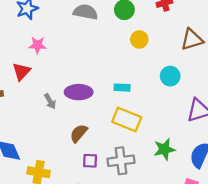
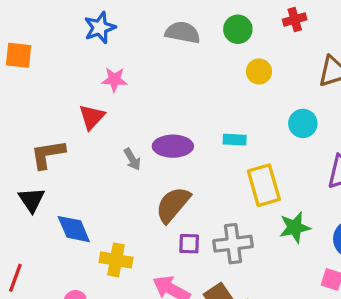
yellow rectangle: (127, 120) -> (264, 185), moved, turned 52
brown semicircle: (79, 133) -> (173, 205), size x1.4

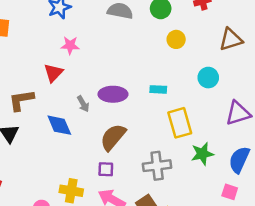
blue diamond: (74, 229) -> (59, 125), moved
purple square: (189, 244) -> (106, 169), moved
yellow cross: (116, 260) -> (71, 191), moved

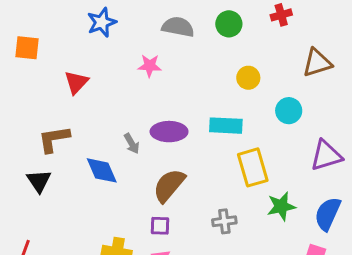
yellow circle: (176, 39) -> (248, 78), moved
pink star: (70, 45) -> (150, 66), moved
red triangle: (53, 73) -> (76, 82), moved
cyan rectangle: (158, 89) -> (226, 126), size x1.5
gray cross: (157, 166) -> (224, 221), size x0.7

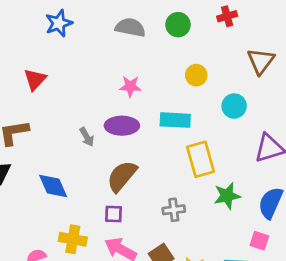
brown triangle: (317, 63) -> (261, 61), turned -36
pink star: (150, 66) -> (130, 86), moved
blue diamond: (102, 170) -> (53, 186), moved

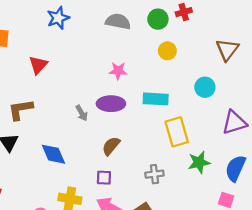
red cross: (227, 16) -> (184, 12), moved
yellow circle: (196, 75) -> (167, 51), moved
brown semicircle: (122, 176) -> (111, 146), size x0.7

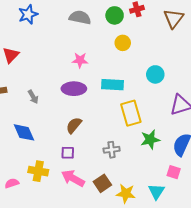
brown triangle: (227, 50) -> (174, 18), moved
gray arrow: (82, 113) -> (33, 97), moved

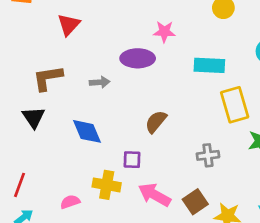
purple ellipse: (74, 89) -> (138, 58), moved
gray arrow: (33, 97) -> (100, 82), turned -64
purple square: (68, 153) -> (132, 160), moved

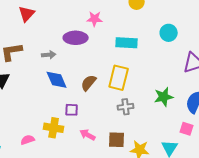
yellow rectangle: (235, 105) -> (119, 78), moved, turned 30
blue diamond: (87, 131) -> (57, 80), moved
pink arrow: (154, 195) -> (88, 135), size x0.7
brown square: (195, 202) -> (117, 140), turned 36

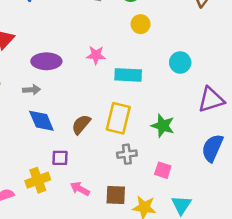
pink star: (95, 19) -> (96, 55), moved
purple ellipse: (76, 38) -> (46, 61), moved
green star: (164, 97) -> (163, 126), moved, turned 30
yellow cross: (54, 128) -> (38, 180), turned -30
pink square: (187, 129) -> (163, 170), moved

